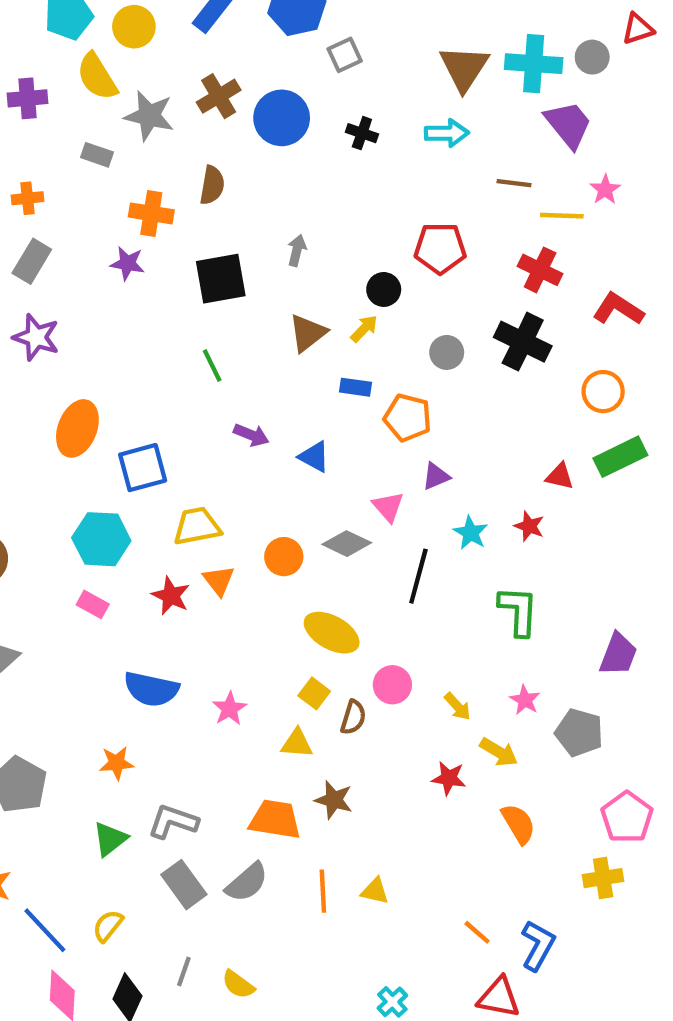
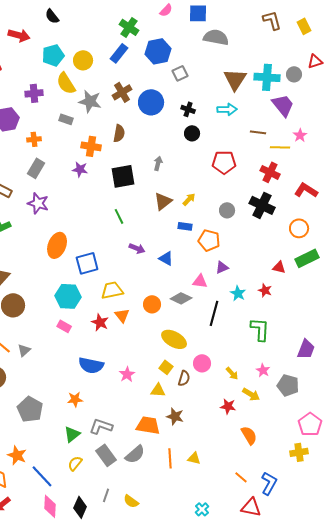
black circle: (384, 289) -> (192, 133), moved
pink triangle: (388, 507) -> (200, 281), turned -42
orange semicircle: (518, 824) -> (249, 435), moved
yellow semicircle: (108, 926) -> (75, 463), moved

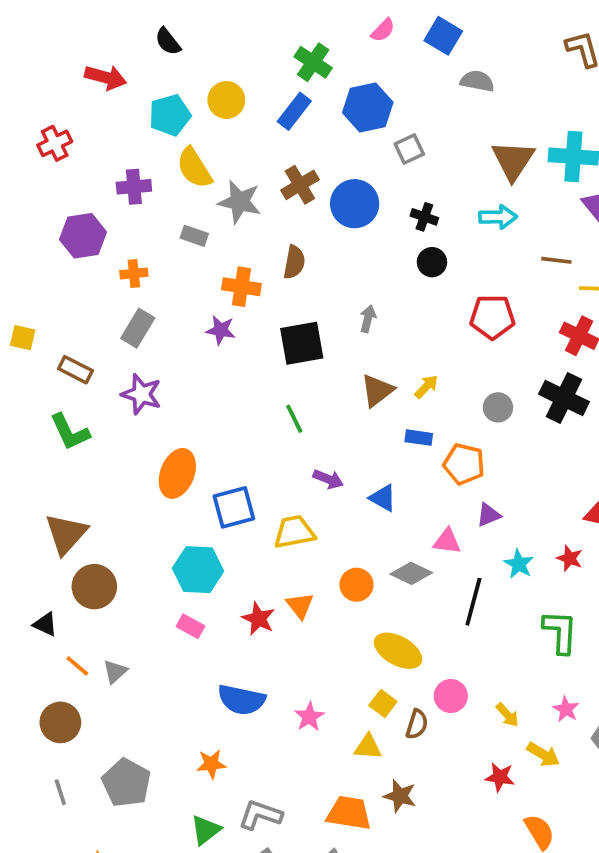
blue square: (198, 13) -> (443, 36), turned 30
gray semicircle: (216, 37) -> (477, 81), size x0.7
yellow circle: (83, 60) -> (226, 100), moved
yellow trapezoid: (112, 290) -> (294, 532), moved

